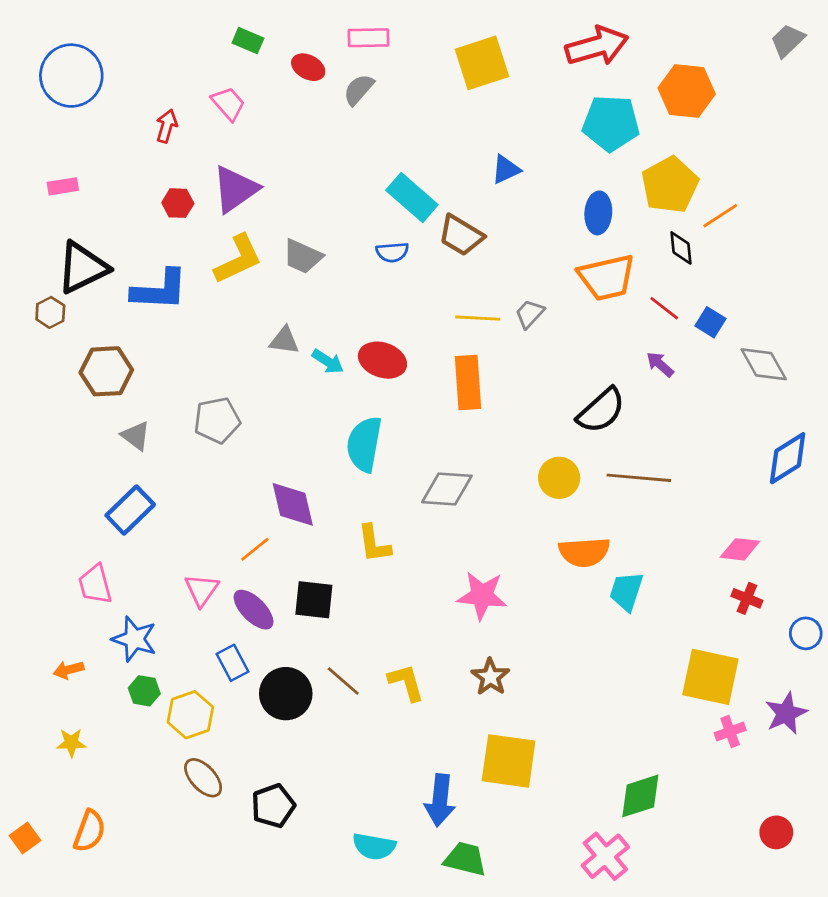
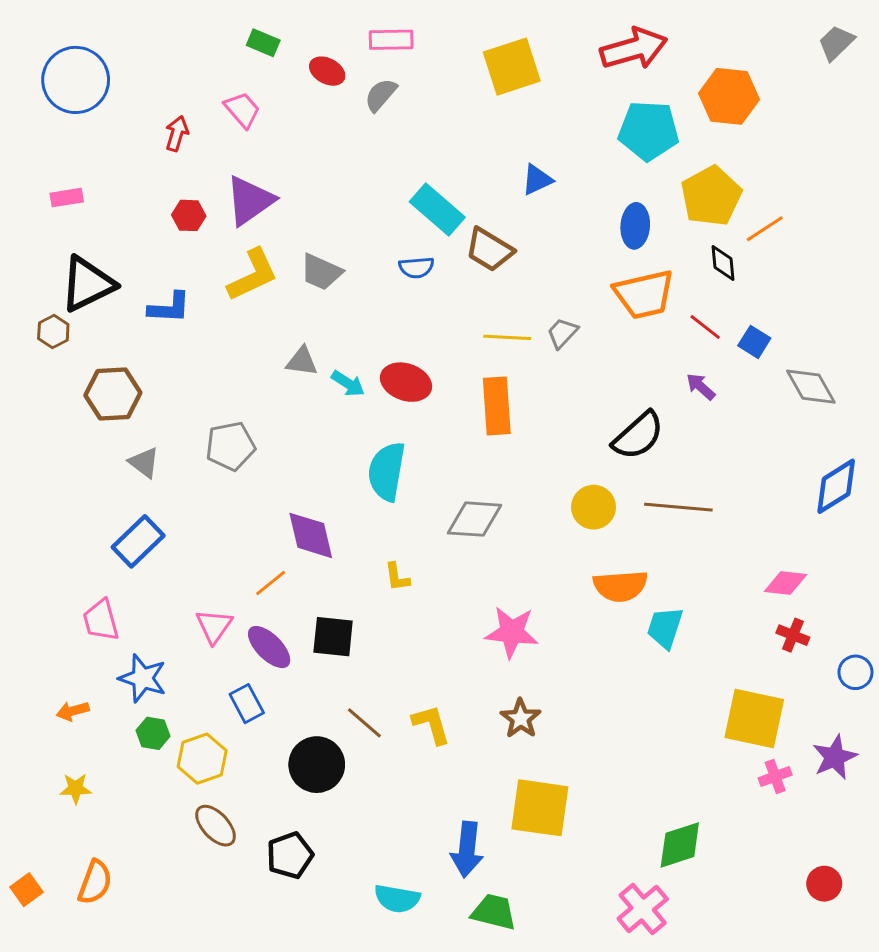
blue L-shape: (160, 290) -> (169, 308), size x0.7
yellow L-shape: (374, 544) -> (397, 577), size x0.7
black circle: (286, 694) -> (317, 765), moved

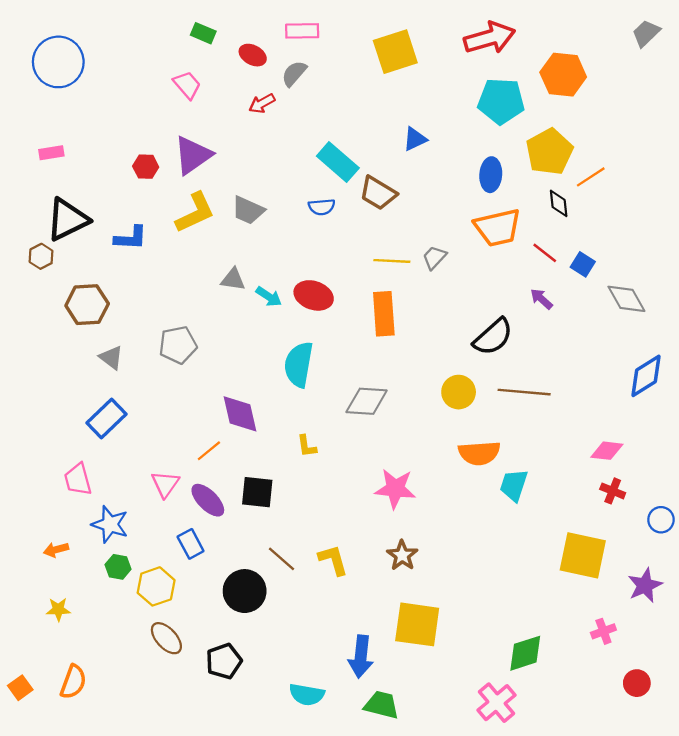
red arrow: (177, 134) -> (262, 103), moved, turned -135
pink cross: (775, 777) -> (603, 631), moved

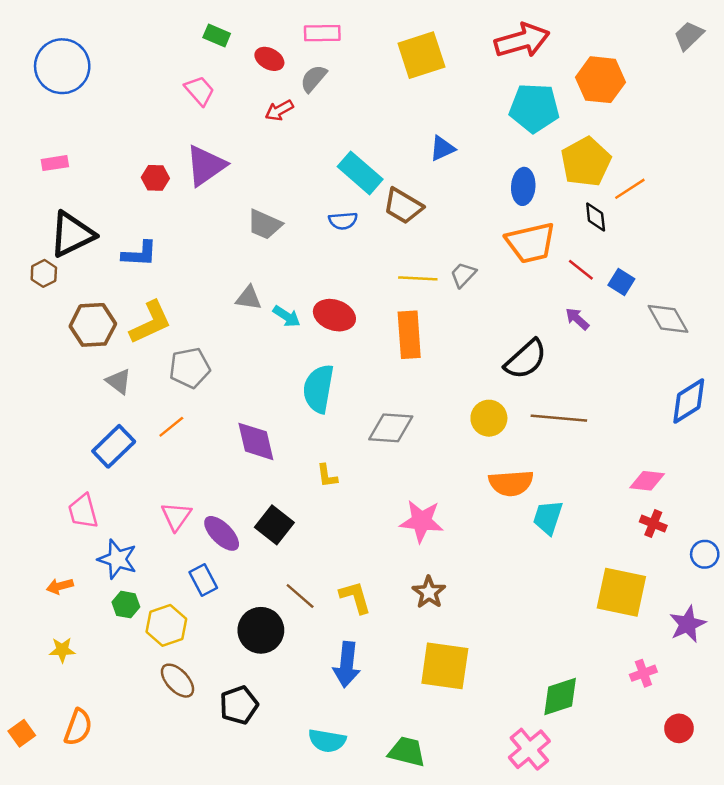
yellow L-shape: (195, 213) -> (150, 322), moved
orange line: (209, 451) -> (171, 427), moved
black square: (257, 492) -> (274, 525), turned 32
blue arrow: (361, 657) -> (347, 665), moved

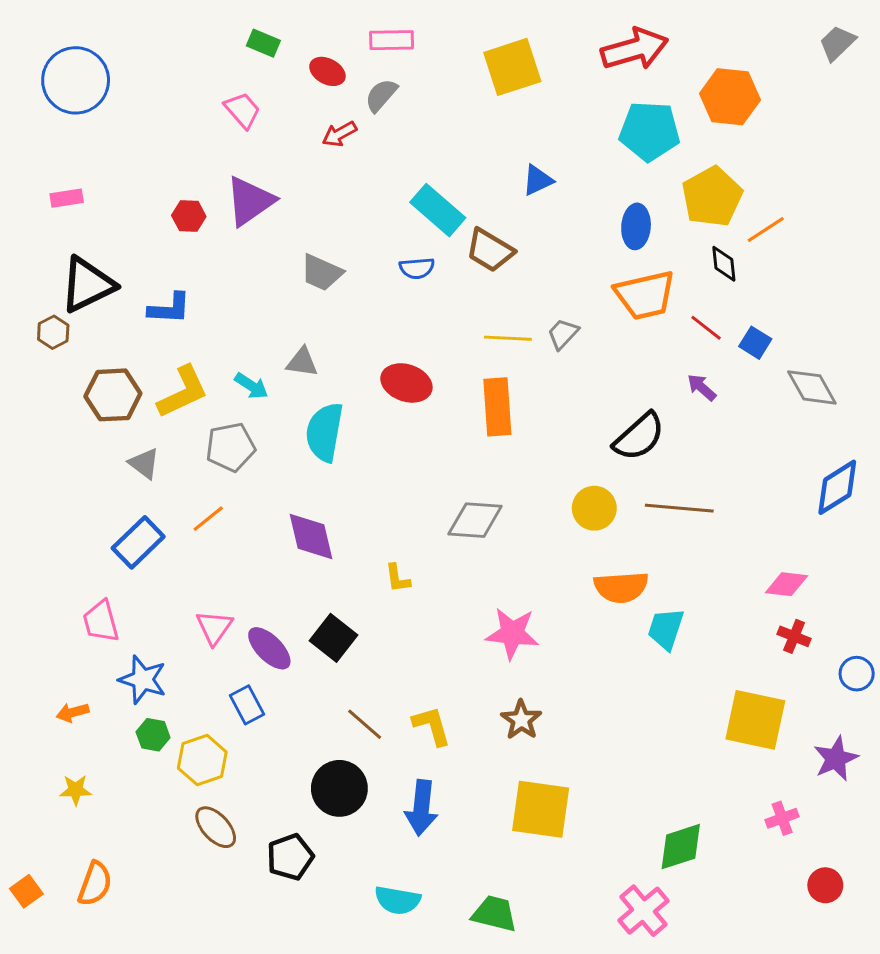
cyan arrow: (287, 316) -> (251, 386), moved
cyan semicircle: (318, 389) -> (324, 432), moved
black circle: (261, 630) -> (339, 788), moved

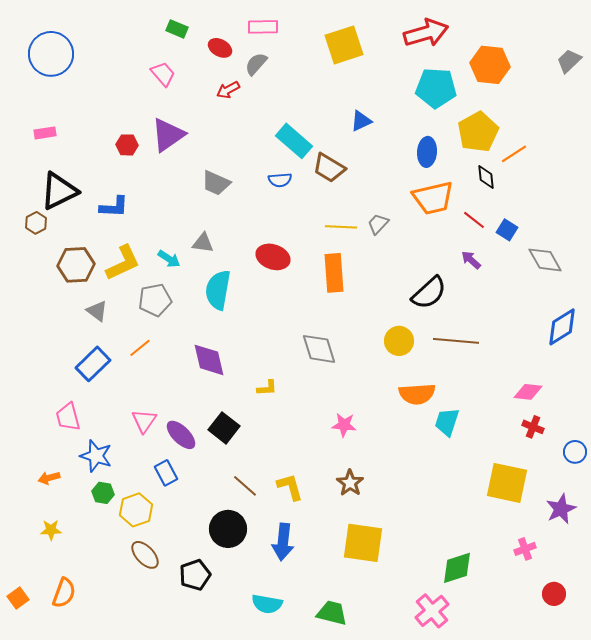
gray trapezoid: (837, 43) -> (569, 61), moved
gray diamond: (475, 520) -> (319, 349), turned 69
yellow L-shape: (398, 578) -> (267, 388), turned -85
pink star: (512, 633) -> (344, 425), size x0.7

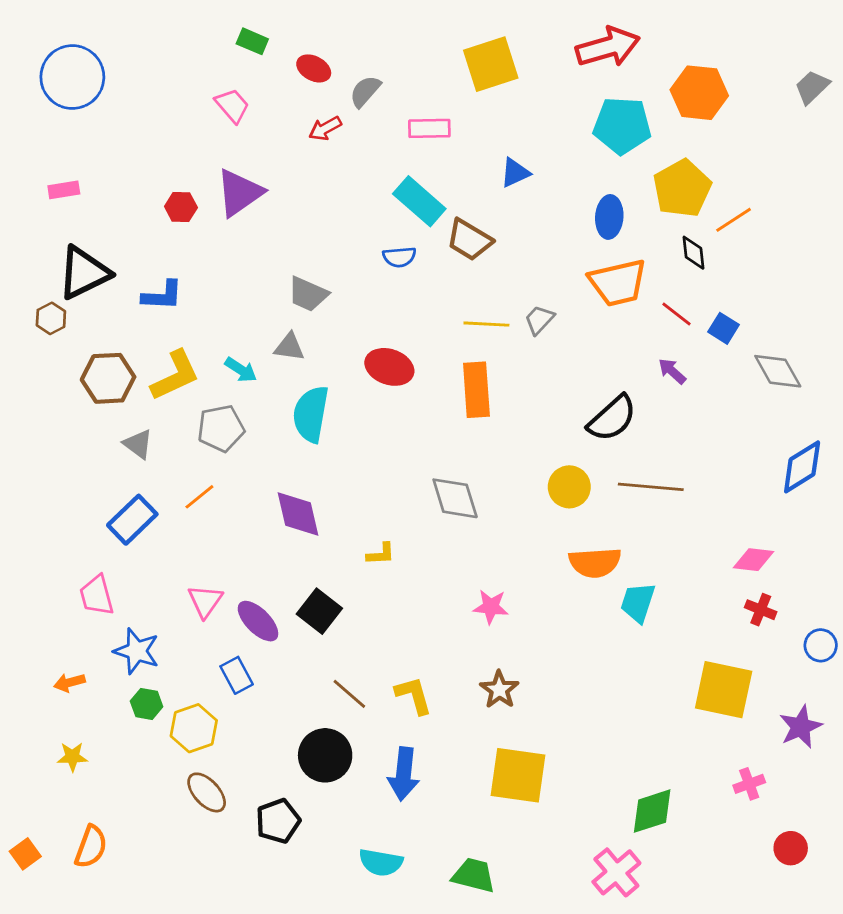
pink rectangle: (263, 27) -> (429, 128), moved
gray trapezoid: (216, 183) -> (308, 294), moved

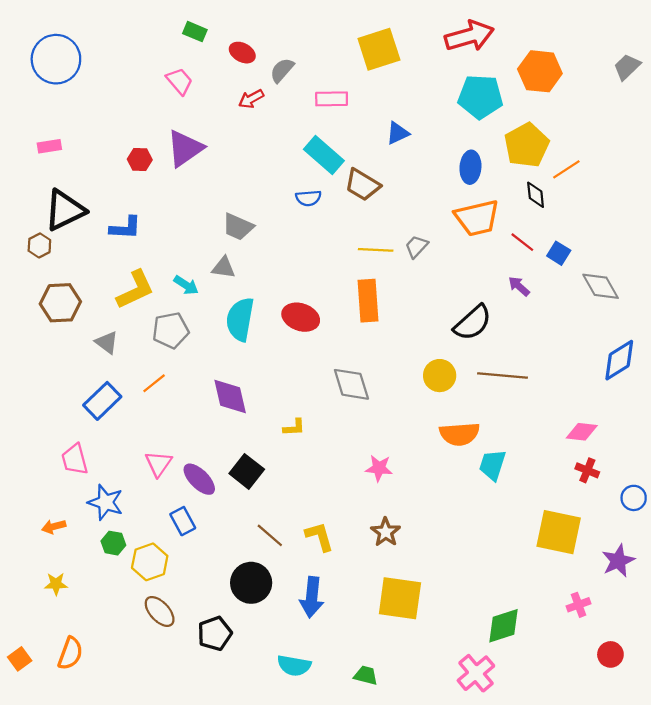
red ellipse: (389, 367) -> (301, 317), moved
brown hexagon: (108, 378) -> (60, 303), moved
green trapezoid: (474, 875) -> (366, 675), size x0.7

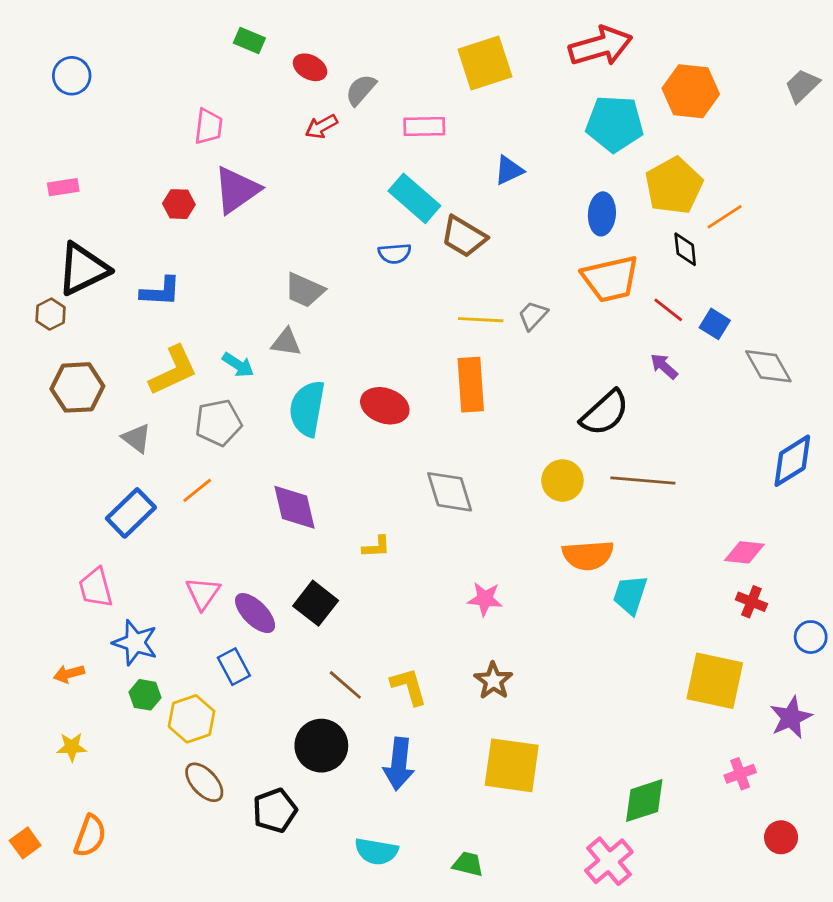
blue circle: (56, 59) -> (72, 76), size x0.6
pink trapezoid: (179, 81) -> (208, 127), moved, turned 48

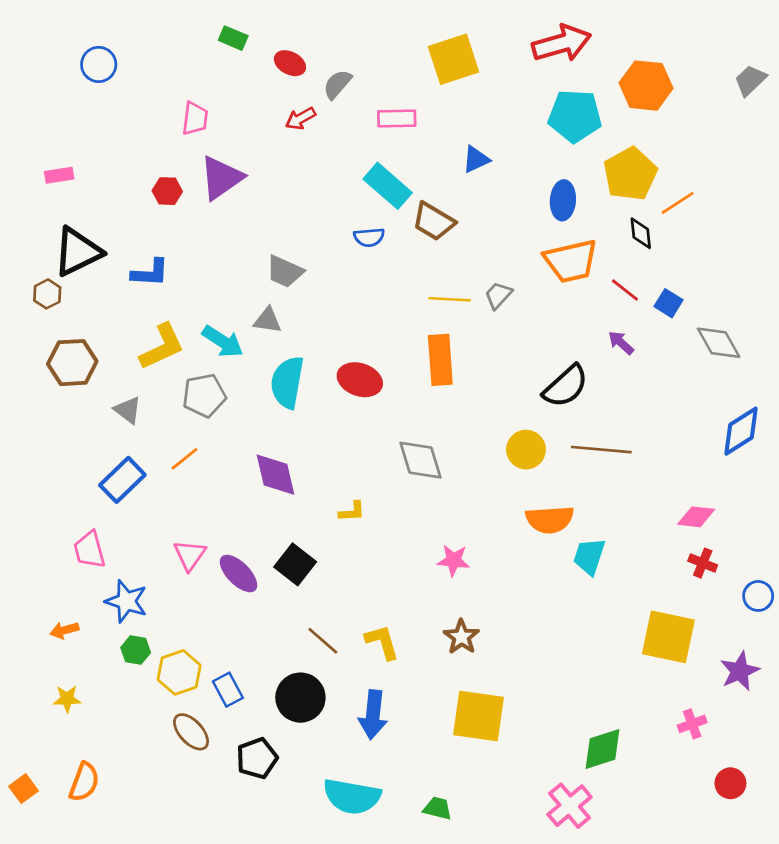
blue circle: (72, 76) -> (99, 64), moved
cyan arrow: (238, 365) -> (223, 341), size x1.4
blue rectangle: (234, 667) -> (228, 690), moved
cyan semicircle: (376, 851) -> (352, 796), size x1.4

